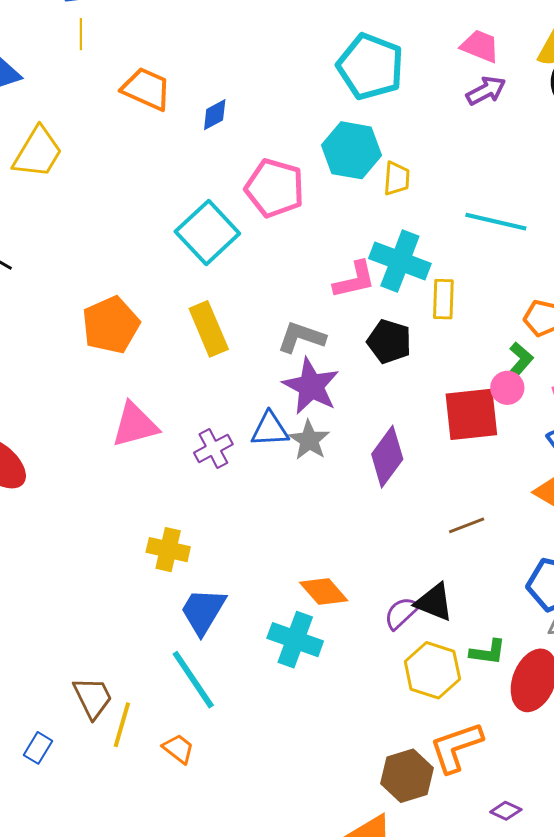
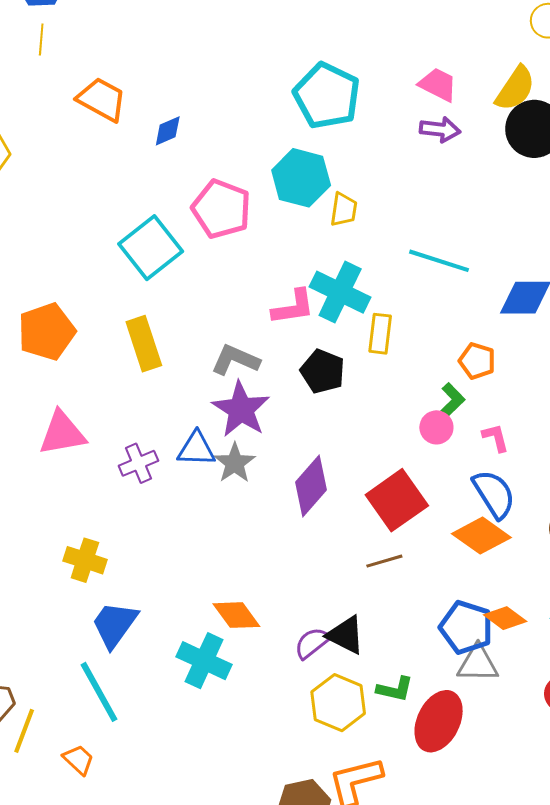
purple arrow: (486, 91) -> (440, 129), turned 30
red square: (471, 414) -> (397, 500), moved, turned -34

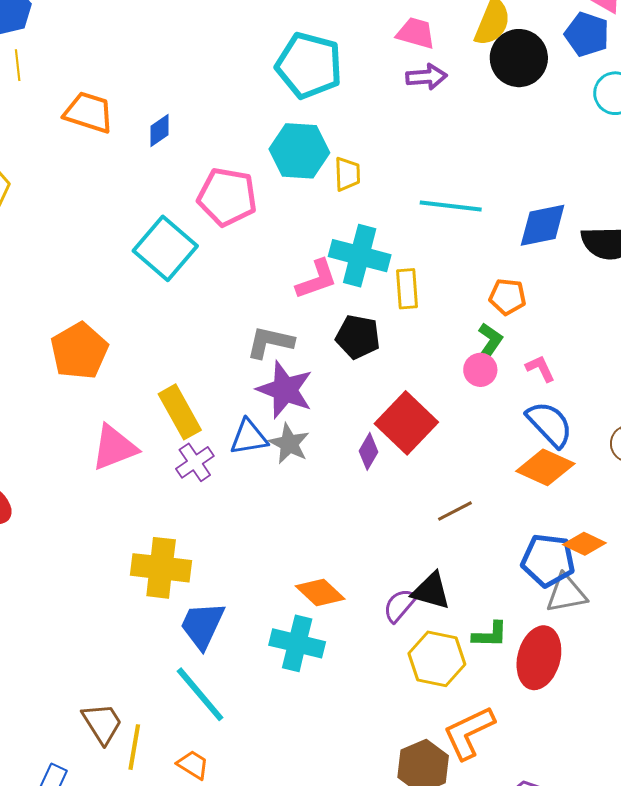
yellow rectangle: (144, 344) -> (180, 412), moved
purple diamond: (311, 486) -> (369, 451), size x0.6
red square: (397, 500) -> (406, 423), moved
yellow cross: (85, 560) -> (161, 568), size x1.4

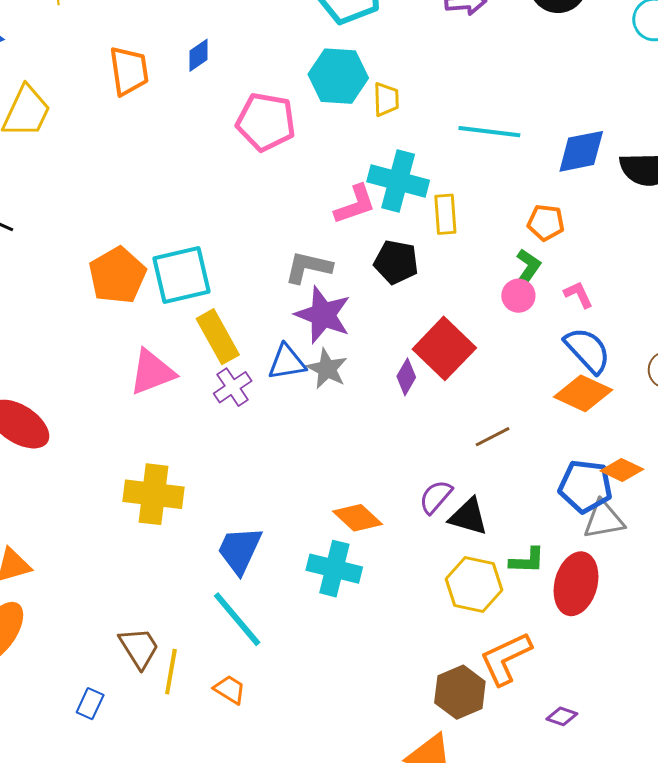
orange trapezoid: (89, 112) -> (129, 71), moved, turned 64
cyan square: (165, 248) -> (181, 275), moved, turned 36
yellow cross: (161, 568) -> (153, 494), moved
purple semicircle: (400, 605) -> (436, 497), moved

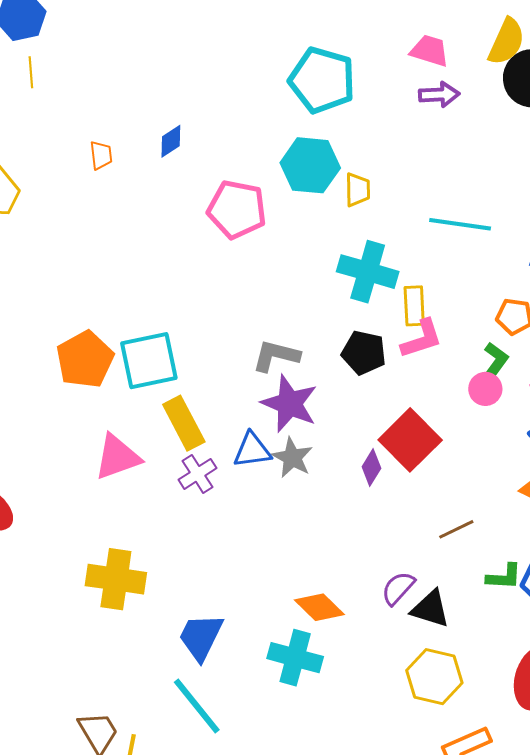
orange trapezoid: (129, 71) -> (101, 155), size x0.6
pink L-shape: (355, 205) -> (422, 339), moved
green L-shape: (527, 561) -> (504, 577), moved

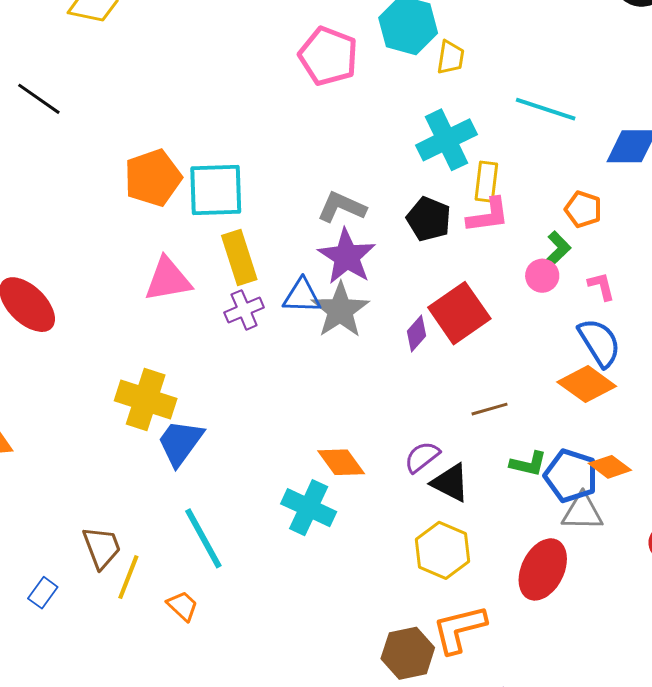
cyan cross: (368, 272) -> (447, 140), turned 38
gray star: (292, 458) -> (340, 310), size x1.4
blue trapezoid: (201, 637) -> (180, 443), moved

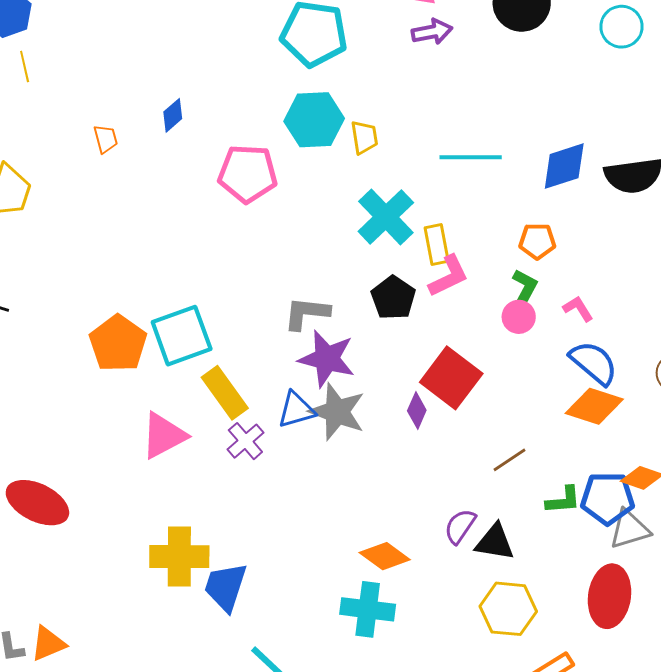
black pentagon: (429, 219) -> (393, 298), turned 30

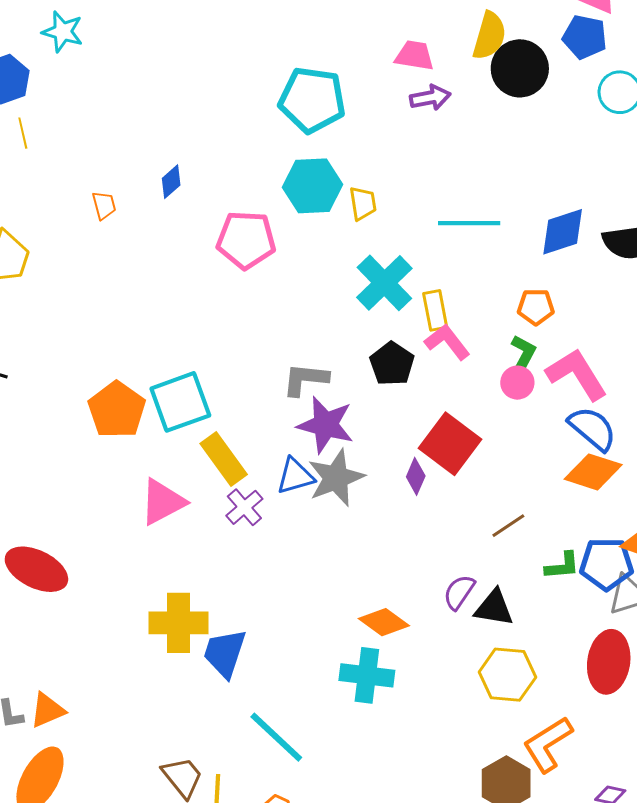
pink L-shape: (449, 276) -> (447, 342), turned -102
pink L-shape: (578, 309) -> (577, 374), size x2.0
gray star: (337, 412) -> (336, 478), turned 30

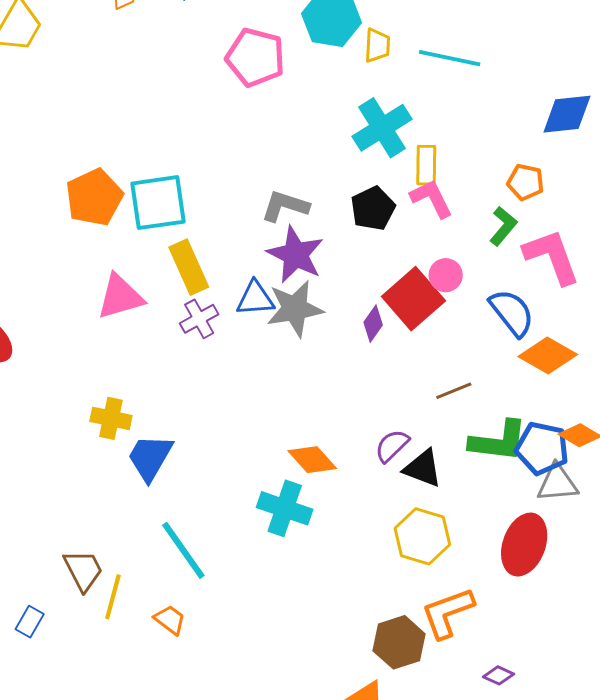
cyan line: (469, 223) -> (450, 58), moved
pink circle: (517, 383) -> (446, 275), moved
blue semicircle: (592, 429) -> (512, 313), moved
green L-shape: (562, 566) -> (498, 441), size x1.6
yellow cross: (178, 623) -> (111, 418), size x0.7

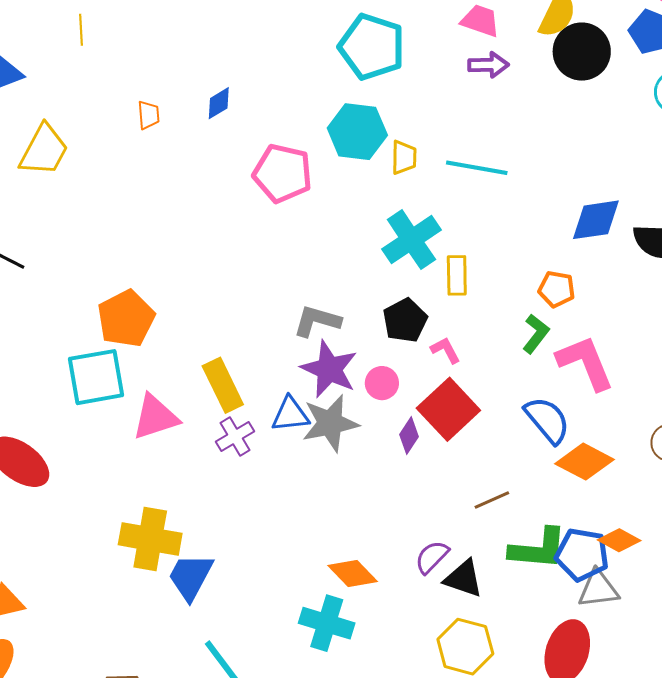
pink L-shape: (432, 198) -> (445, 350), moved, size x0.7
cyan square: (158, 203) -> (96, 377), moved
pink circle: (446, 275) -> (382, 383), moved
yellow cross: (111, 418) -> (150, 539), size x1.5

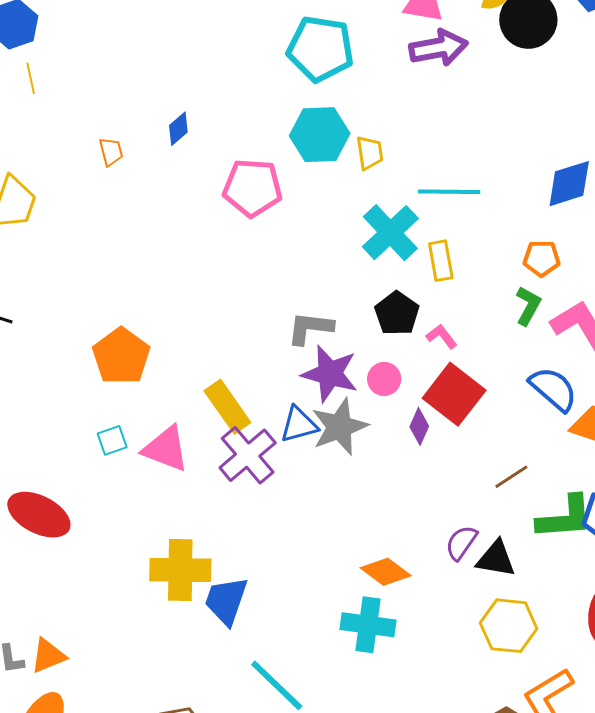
purple arrow: (488, 65) -> (438, 48), size x1.4
cyan line: (477, 168) -> (449, 192), moved
cyan square: (96, 377) -> (112, 440), moved, size x0.5
pink triangle: (155, 417) -> (166, 449), turned 48
purple cross: (235, 437) -> (248, 455), size x1.5

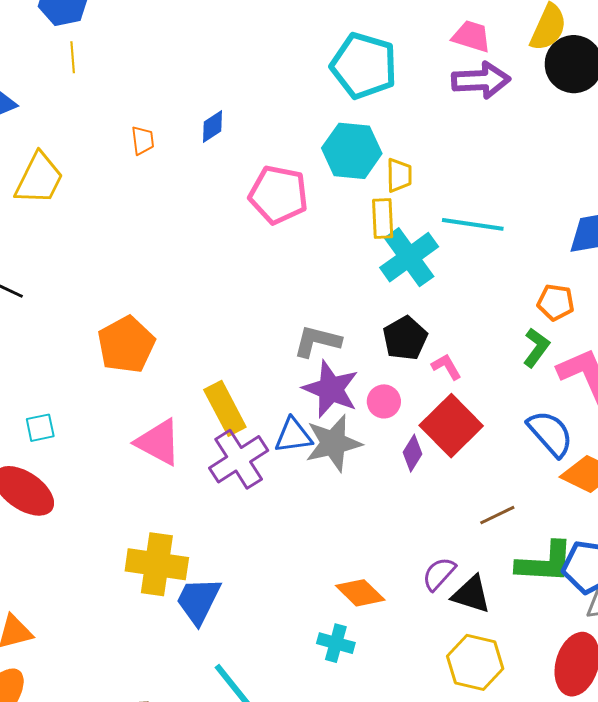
yellow rectangle: (441, 261) -> (383, 218), moved
cyan square: (112, 440) -> (40, 428), moved
cyan cross: (368, 625) -> (336, 643), size x0.7

